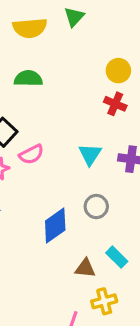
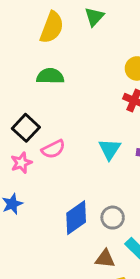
yellow semicircle: (30, 28) -> (52, 27), turned -64
gray circle: (96, 207) -> (113, 218), moved

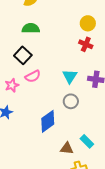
black square: (26, 128) -> (23, 55), moved
gray circle: (113, 218) -> (71, 101), moved

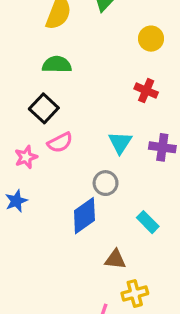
yellow circle: (88, 23) -> (151, 39), moved
gray circle: (71, 101) -> (106, 183), moved
cyan rectangle: (87, 141) -> (148, 222), moved

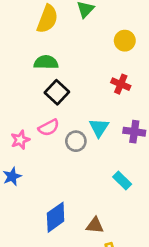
black square: (44, 108) -> (57, 92), moved
gray circle: (106, 183) -> (76, 141), moved
blue diamond: (84, 216) -> (56, 217), moved
cyan rectangle: (148, 222) -> (122, 181), moved

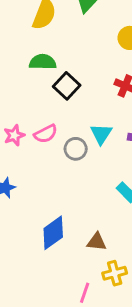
black square: (57, 92) -> (67, 86), moved
pink star: (20, 140) -> (14, 135), moved

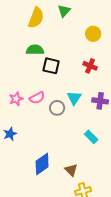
black square: (67, 86) -> (51, 66), turned -30
brown triangle: (97, 242) -> (71, 170), turned 40

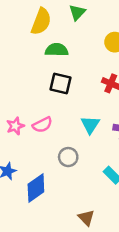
green semicircle: (35, 50) -> (57, 50), moved
gray circle: (57, 108) -> (68, 157), moved
blue diamond: (42, 164) -> (36, 188), moved

